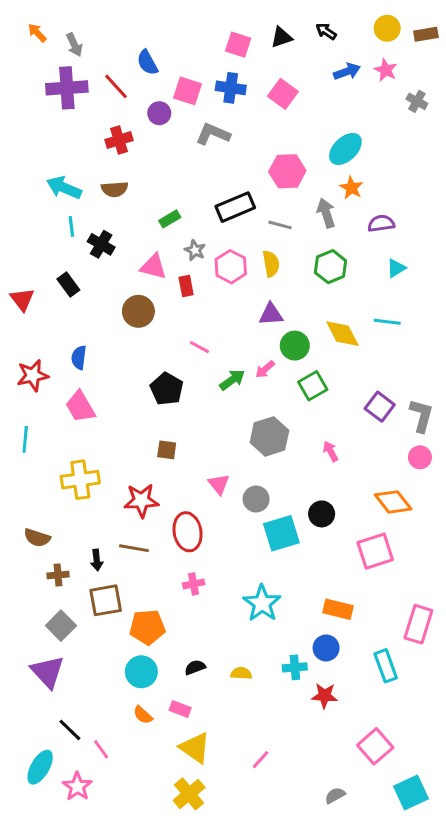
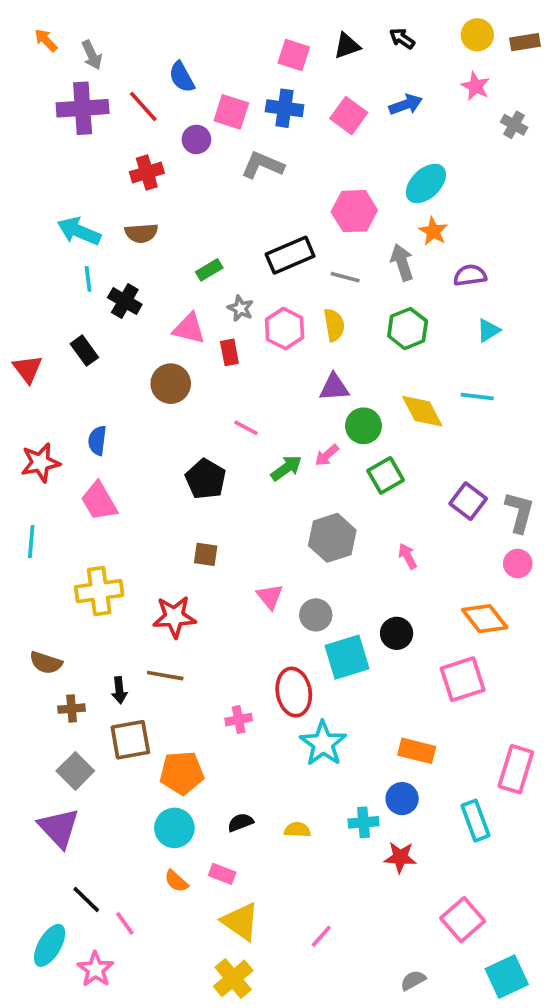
blue arrow: (347, 72) -> (406, 105), moved
red ellipse: (188, 532) -> (294, 692), moved

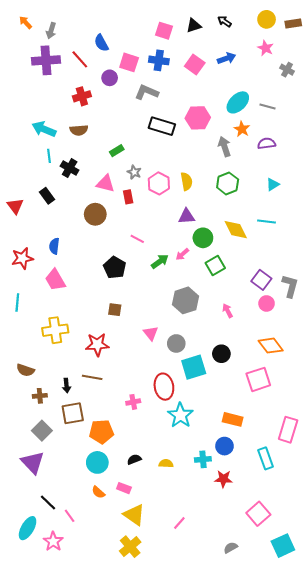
gray arrow: (92, 55) -> (51, 31), turned 42
black rectangle: (290, 255) -> (162, 126), moved, turned 40
purple semicircle: (470, 275) -> (267, 143), moved
gray line: (345, 277) -> (268, 107), moved
pink circle: (518, 564) -> (267, 303), moved

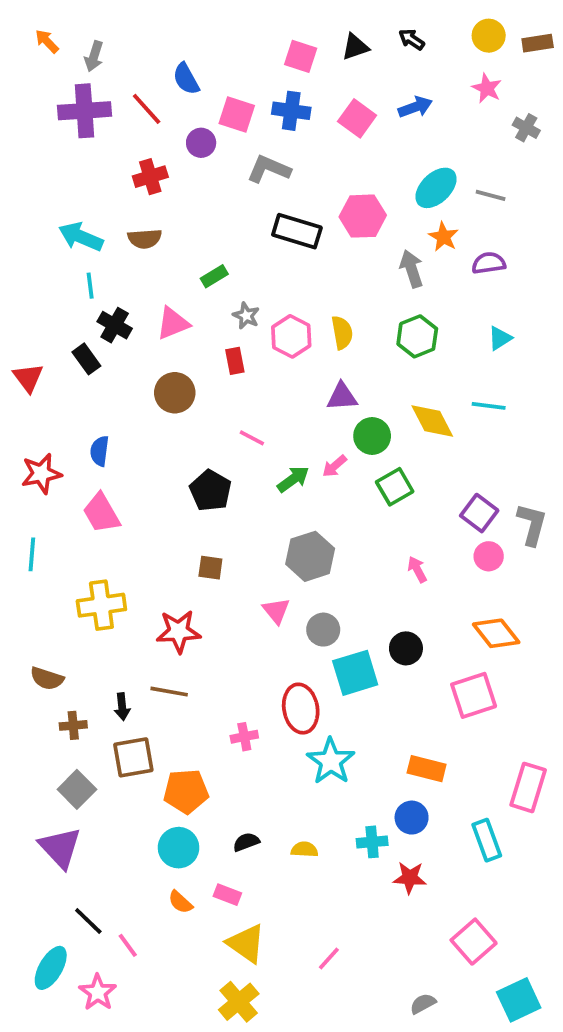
black cross: (70, 168) -> (115, 325), moved
pink triangle: (105, 183) -> (173, 323), moved, turned -36
gray hexagon: (186, 300) -> (310, 556), moved

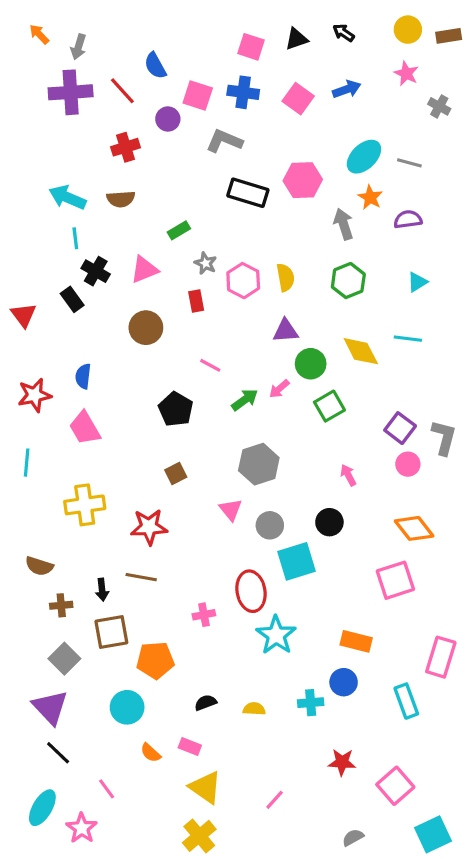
brown square: (210, 568) -> (176, 474), turned -35
black circle: (406, 648) -> (329, 522), moved
cyan circle: (178, 848) -> (127, 707), moved
red star: (410, 878) -> (342, 762), moved
black line: (88, 921) -> (58, 753), moved

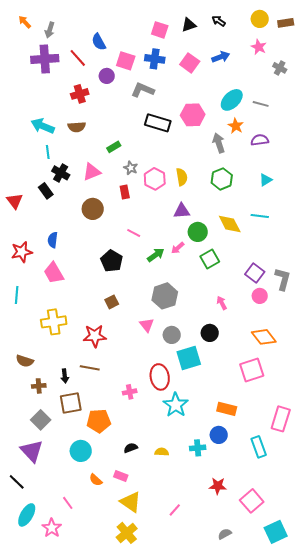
black line: (58, 753) -> (17, 482), moved

